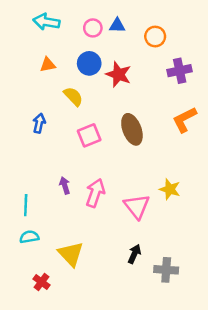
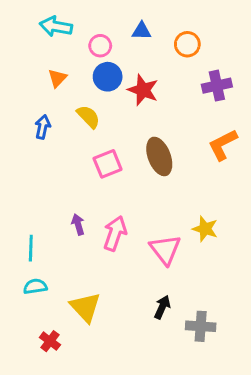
pink circle: (93, 28) -> (100, 46), moved
orange triangle: (48, 65) -> (57, 78), turned -35
blue arrow: (39, 123) -> (43, 127), moved

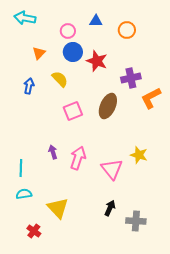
cyan arrow: (56, 27) -> (25, 18), moved
purple cross: (217, 86) -> (131, 78), moved
brown ellipse: (159, 156) -> (108, 106), turned 45

